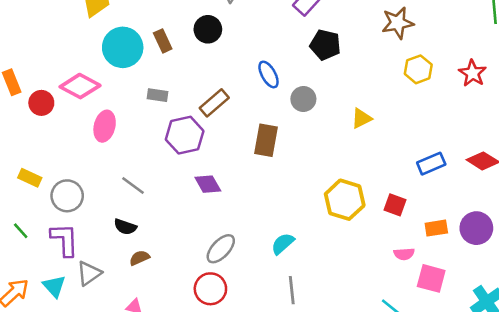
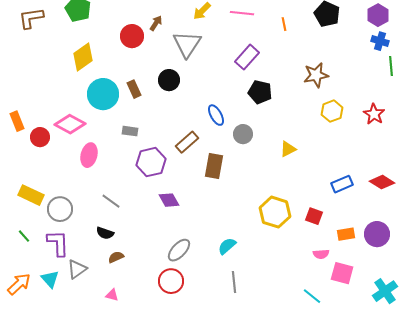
brown rectangle: (214, 103) -> (187, 142), moved
yellow rectangle: (30, 178) -> (31, 195), size x1.4

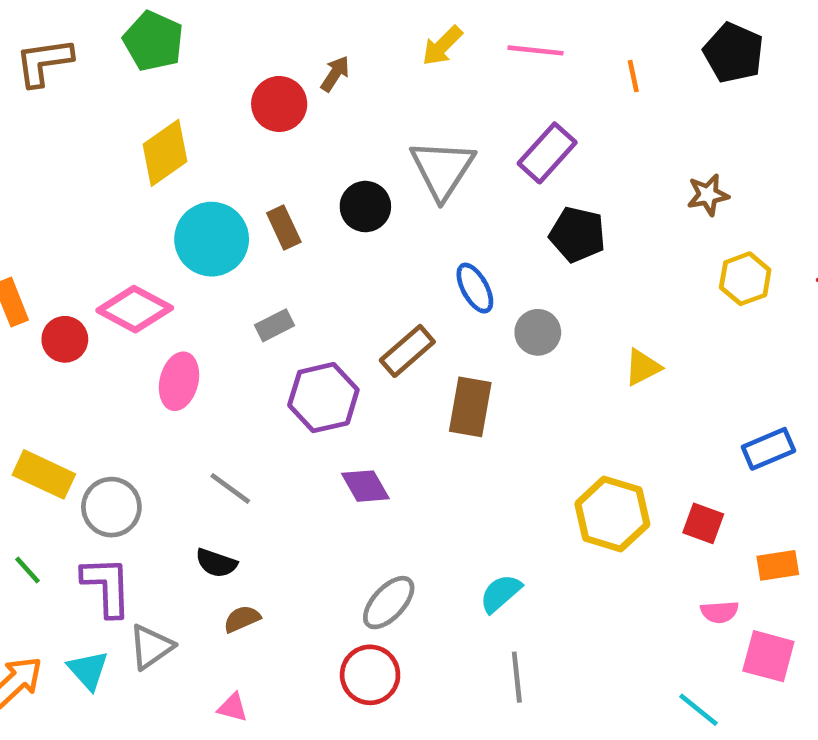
gray triangle: (187, 44) -> (442, 169), moved
brown star: (316, 75) -> (708, 195), size x0.7
gray rectangle: (130, 131) -> (275, 325), turned -35

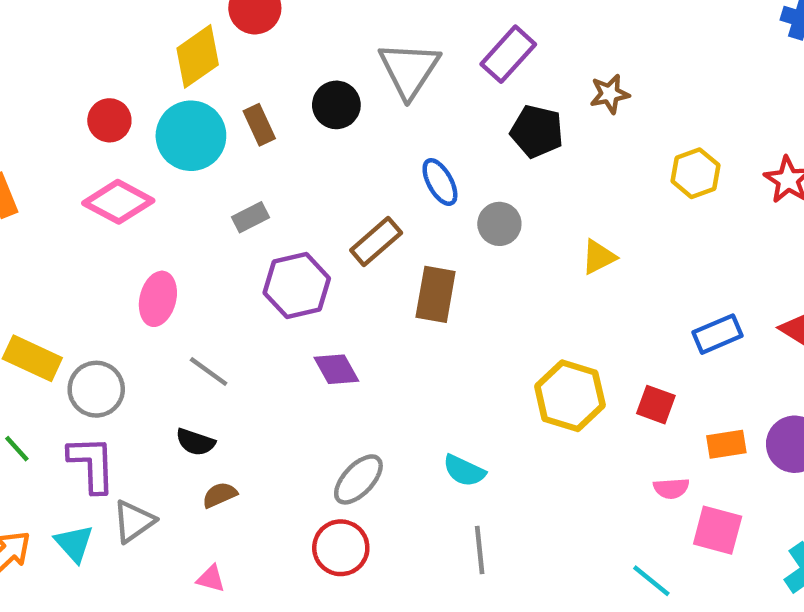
yellow diamond: (165, 153) -> (198, 56), moved
brown star: (708, 195) -> (610, 94), moved
red circle: (65, 339) -> (109, 120), moved
pink ellipse: (179, 381) -> (158, 299), moved
cyan semicircle: (501, 593) -> (464, 471), turned -114

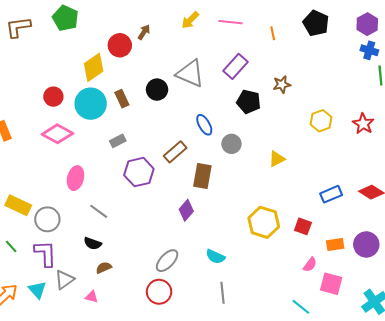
gray triangle: (409, 70) -> (190, 73), turned -40
purple diamond: (336, 369) -> (186, 210), moved, turned 70
pink semicircle: (671, 488) -> (310, 265), turned -49
pink triangle: (211, 579) -> (92, 297), moved

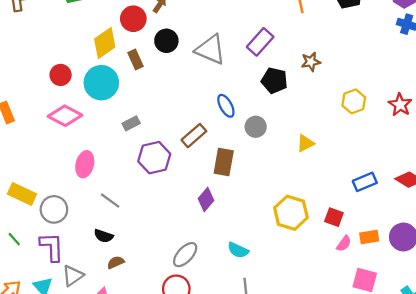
black circle: (157, 90) -> (166, 41), moved
brown rectangle: (122, 99) -> (136, 60), moved
pink semicircle: (310, 265) -> (344, 244), moved

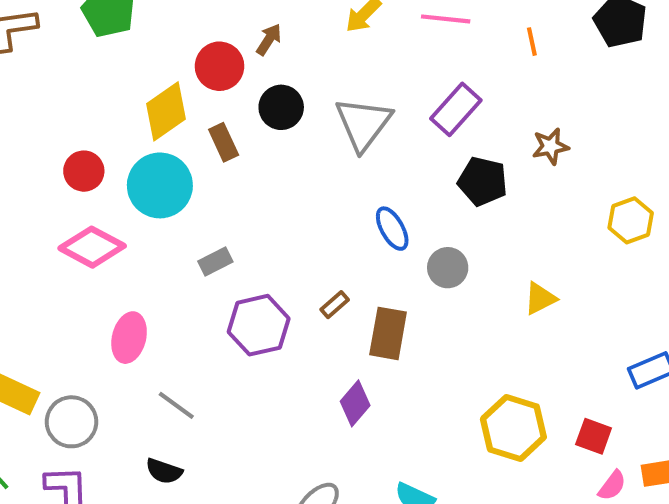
gray triangle: (210, 50) -> (363, 124), turned 44
brown rectangle: (194, 136) -> (335, 305), moved, size x0.6

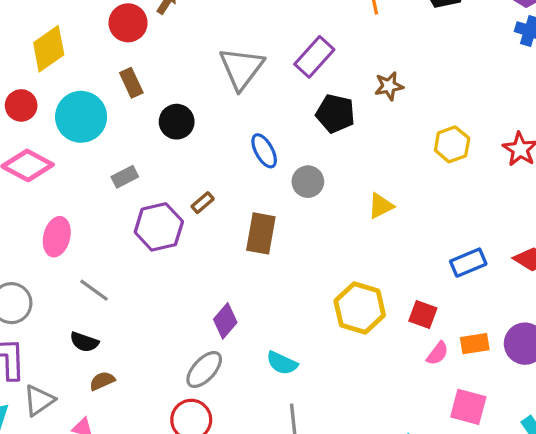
black circle: (281, 107) -> (177, 122), moved
yellow diamond: (166, 111) -> (49, 49), moved
brown rectangle: (335, 305) -> (203, 203), moved
purple diamond: (355, 403) -> (225, 321), moved

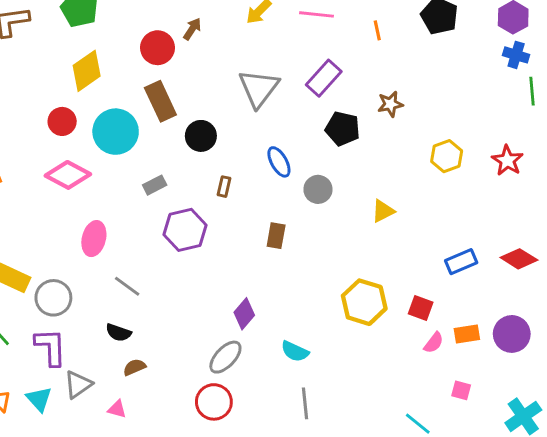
brown rectangle: (131, 83) -> (160, 101), size x1.5
brown rectangle: (203, 203) -> (224, 187), moved, turned -36
brown rectangle: (261, 233) -> (276, 236), size x0.7
pink square: (468, 407) -> (461, 390), size x0.6

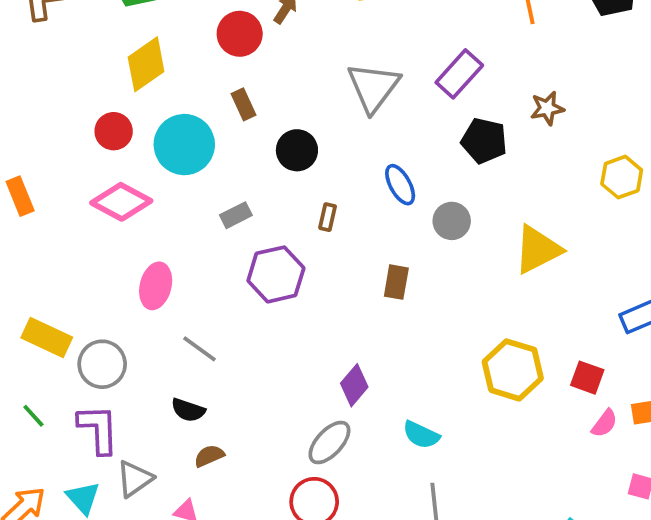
brown rectangle: (160, 101) -> (243, 104), size x0.6
yellow triangle: (383, 211) -> (538, 250), size x1.6

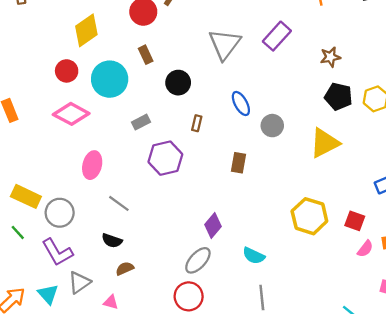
black pentagon: (484, 141) -> (339, 97), moved
green line: (33, 416) -> (18, 232), moved
purple L-shape: (98, 429) -> (57, 252), turned 152

